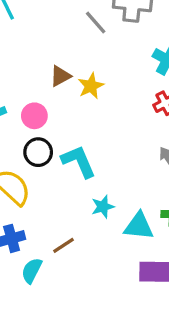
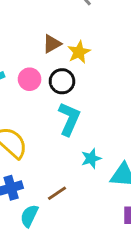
black circle: (38, 152) -> (62, 81), moved
cyan L-shape: (79, 161) -> (69, 119), turned 48

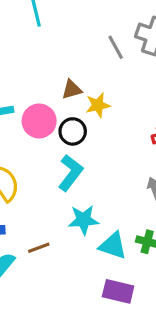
pink circle: (30, 79) -> (39, 121), size x1.4
cyan star: (91, 158) -> (84, 220), size x1.4

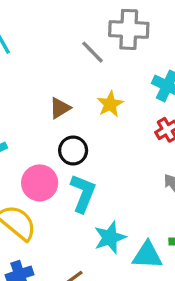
yellow star: (98, 105) -> (110, 104), moved
pink circle: (39, 121) -> (40, 183), moved

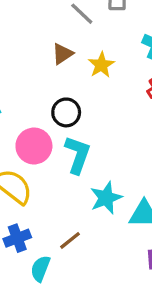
brown triangle: (60, 108) -> (62, 54), moved

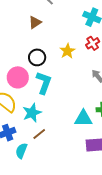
yellow star: (101, 65) -> (67, 51), moved
cyan star: (106, 198) -> (32, 113), moved

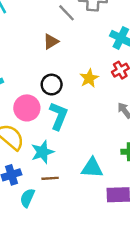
cyan triangle: (83, 118) -> (92, 168), moved
brown line: (39, 134) -> (50, 178), turned 32

